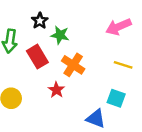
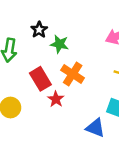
red rectangle: (37, 57) -> (40, 79), moved

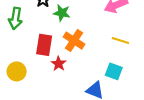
red rectangle: (40, 79) -> (44, 45), turned 40

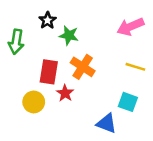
yellow circle: (17, 71) -> (34, 102), moved

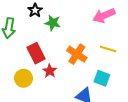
orange cross: (83, 67) -> (77, 54), moved
red rectangle: (49, 72) -> (36, 53), turned -36

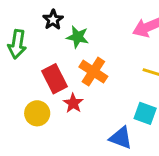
orange cross: (77, 54) -> (93, 72), moved

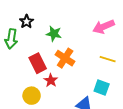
black star: (53, 20) -> (26, 22), moved
yellow circle: (37, 113) -> (32, 96), moved

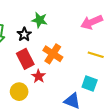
black star: (26, 22) -> (24, 34), moved
green star: (54, 34) -> (40, 20), moved

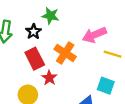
pink arrow: (92, 22) -> (94, 35), moved

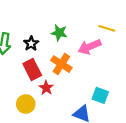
green star: (50, 16) -> (59, 33), moved
yellow line: (112, 54) -> (107, 28), moved

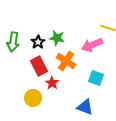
green star: (59, 33) -> (57, 38), moved
cyan square: (100, 95) -> (96, 78), moved

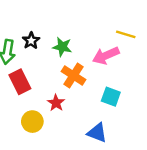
black star: (38, 42) -> (31, 41), moved
red rectangle: (39, 66) -> (20, 82), moved

